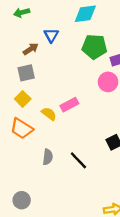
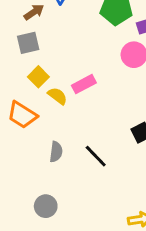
yellow square: (23, 99) -> (38, 77), moved
gray circle: (22, 200) -> (46, 206), moved

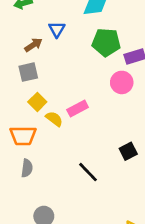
orange trapezoid: (22, 115) -> (23, 136), turned -32
gray semicircle: (56, 152) -> (27, 168), moved

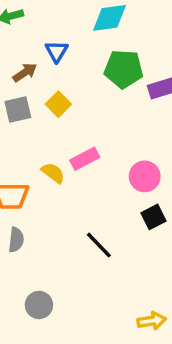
pink circle: (122, 82) -> (145, 176), moved
yellow square: (37, 102) -> (58, 104), moved

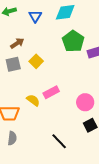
blue triangle: (57, 51) -> (35, 16), moved
green pentagon: (124, 69) -> (73, 41), turned 30

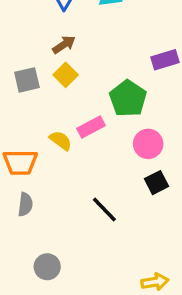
green pentagon: (73, 41) -> (128, 98), moved
brown arrow: (17, 43) -> (64, 45), moved

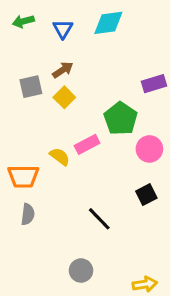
gray square: (27, 80) -> (31, 87), moved
pink circle: (148, 144) -> (149, 149), moved
gray circle: (47, 267) -> (81, 271), moved

